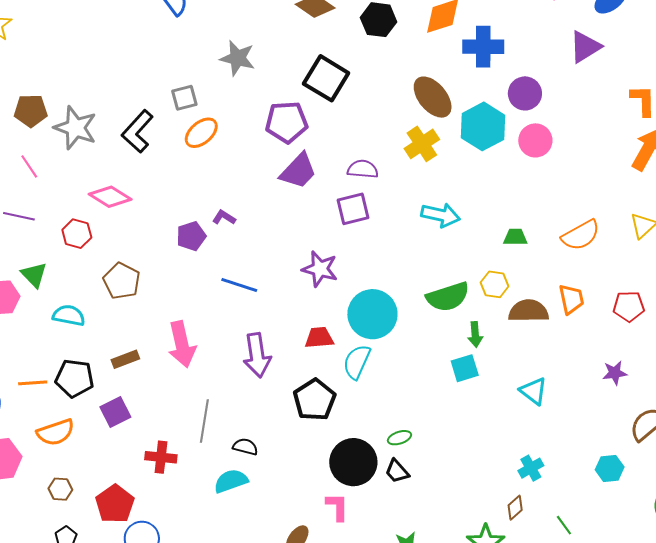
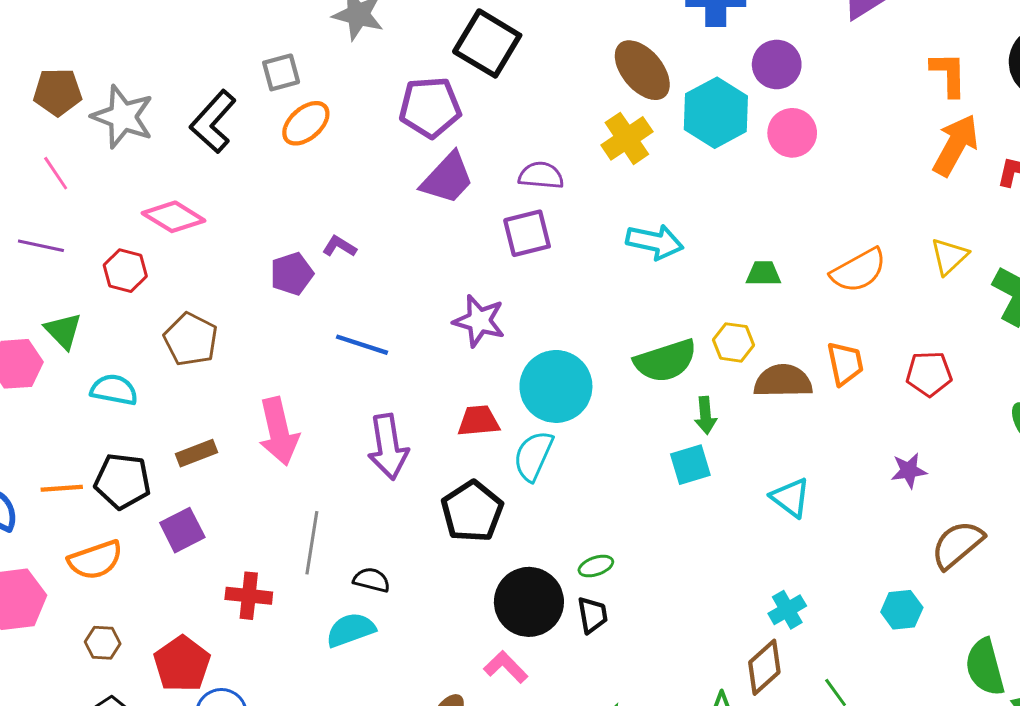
black trapezoid: (397, 471) -> (592, 615), turned -148
pink L-shape: (337, 507) -> (506, 667), turned -44
brown diamond: (515, 508) -> (764, 667), size x1.5

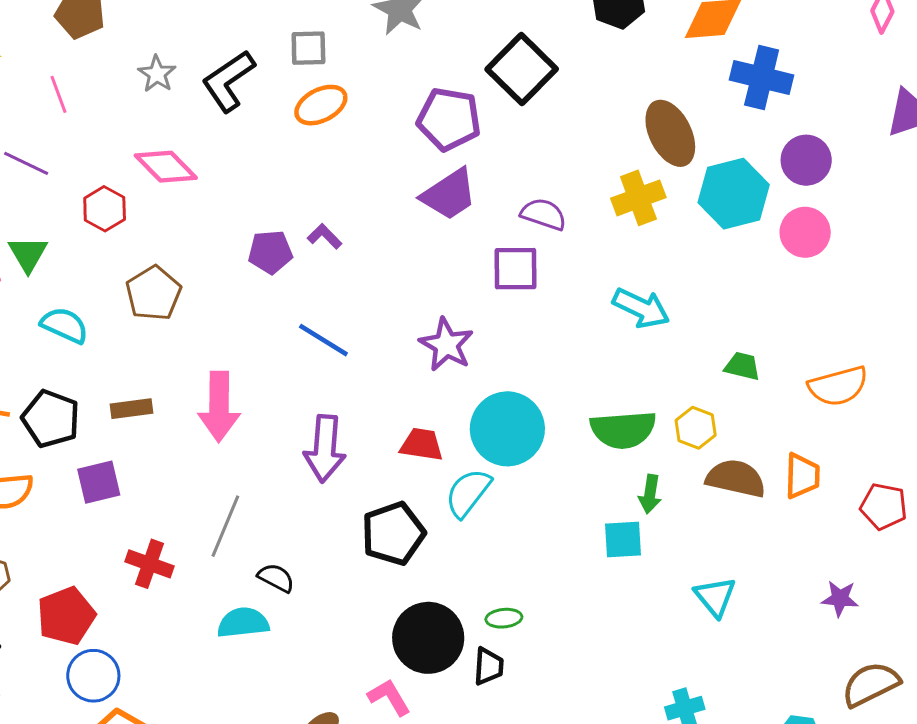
gray star: (123, 117) -> (157, 74), moved, size x0.6

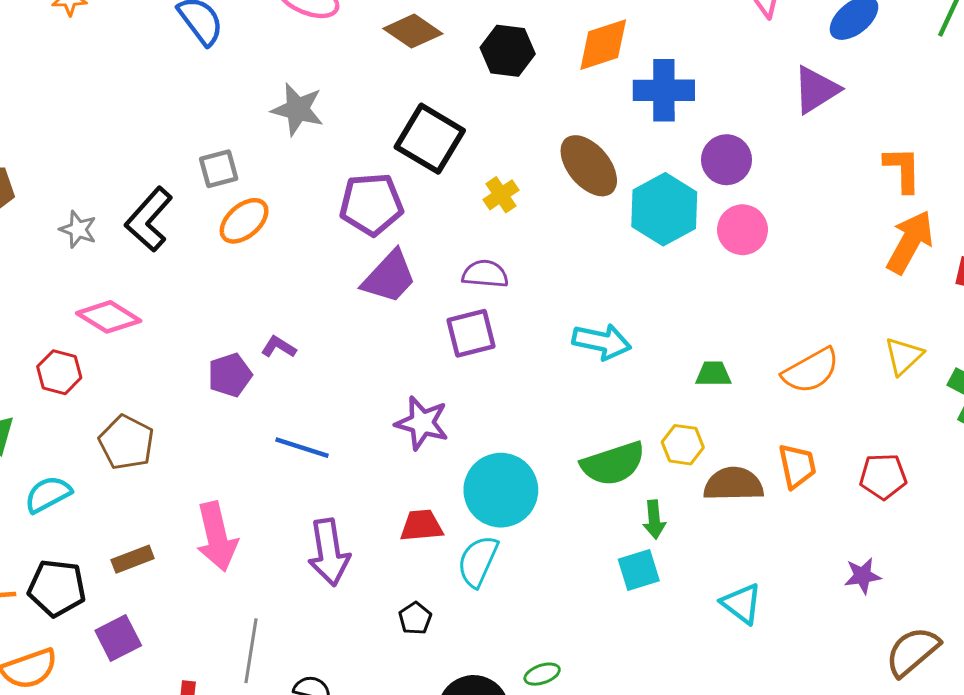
yellow cross: (638, 198) -> (501, 195), moved, size x0.7
cyan semicircle: (65, 325) -> (48, 494), turned -39
black pentagon: (393, 534) -> (415, 618), size x0.5

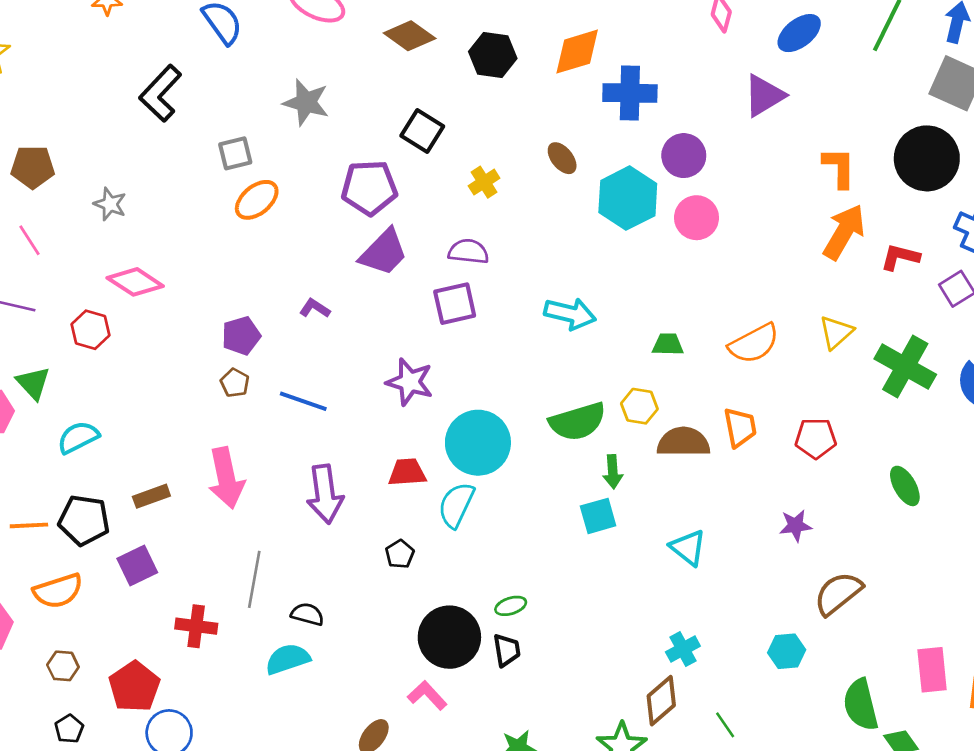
black square: (430, 139) -> (422, 131), size x0.7
brown ellipse: (589, 166) -> (562, 158), size x0.6
black L-shape: (149, 219) -> (160, 93), moved
purple L-shape: (279, 347) -> (315, 308), moved
brown pentagon: (126, 442) -> (235, 383), moved, size x0.6

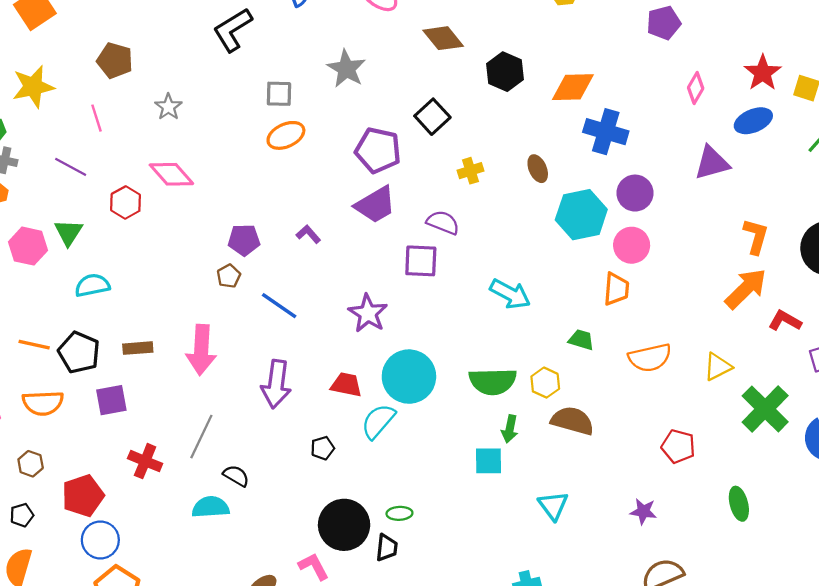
orange trapezoid: (740, 427) -> (616, 289), moved

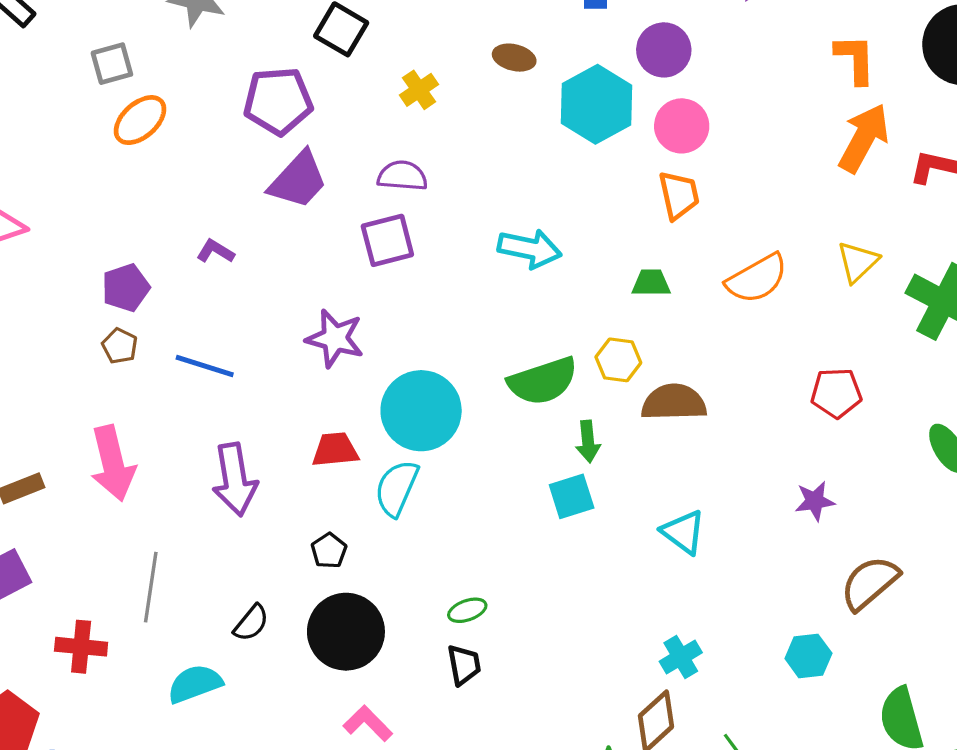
brown ellipse: (538, 169) -> (514, 58), turned -36
black semicircle: (236, 476) -> (251, 623), moved, turned 116
black circle: (344, 525) -> (346, 632), moved

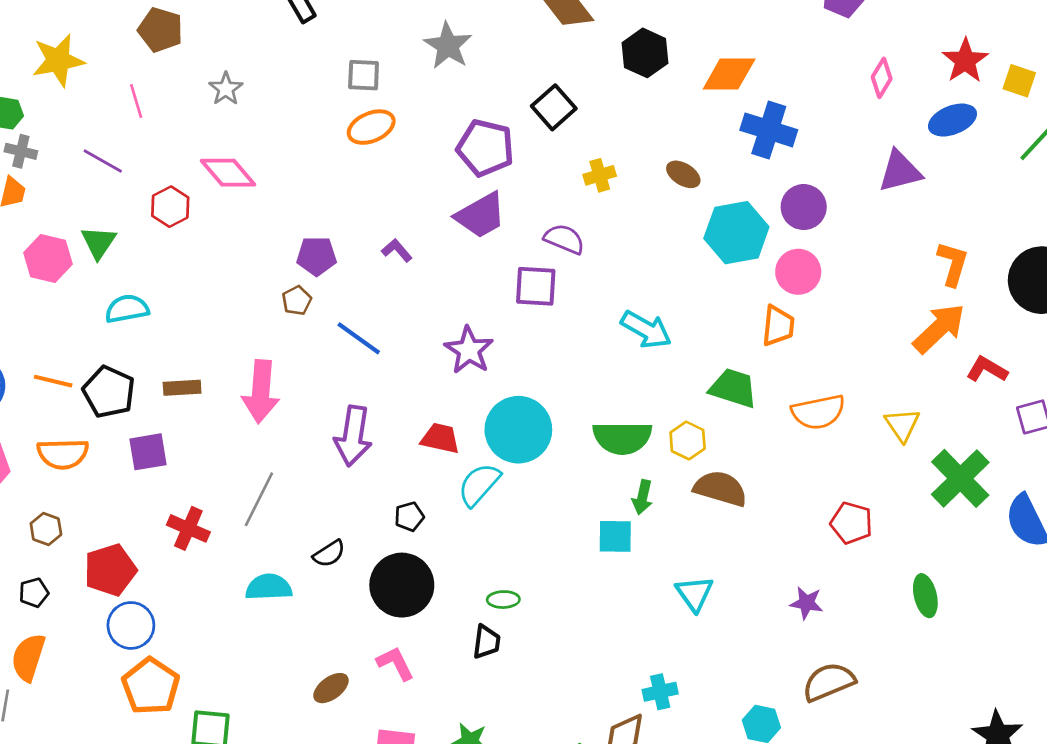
yellow triangle: (858, 262) -> (902, 425), turned -39
green trapezoid: (651, 283) -> (733, 388), size x1.5

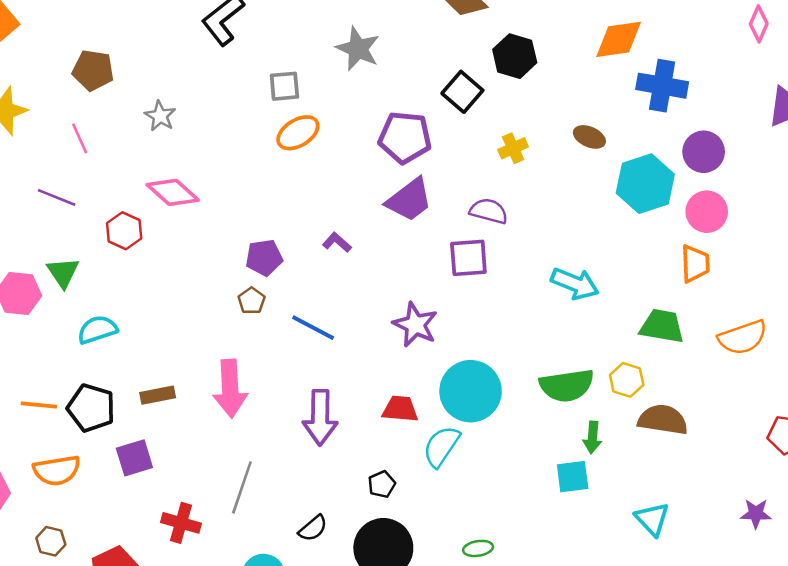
black hexagon: (645, 53) -> (515, 56), moved

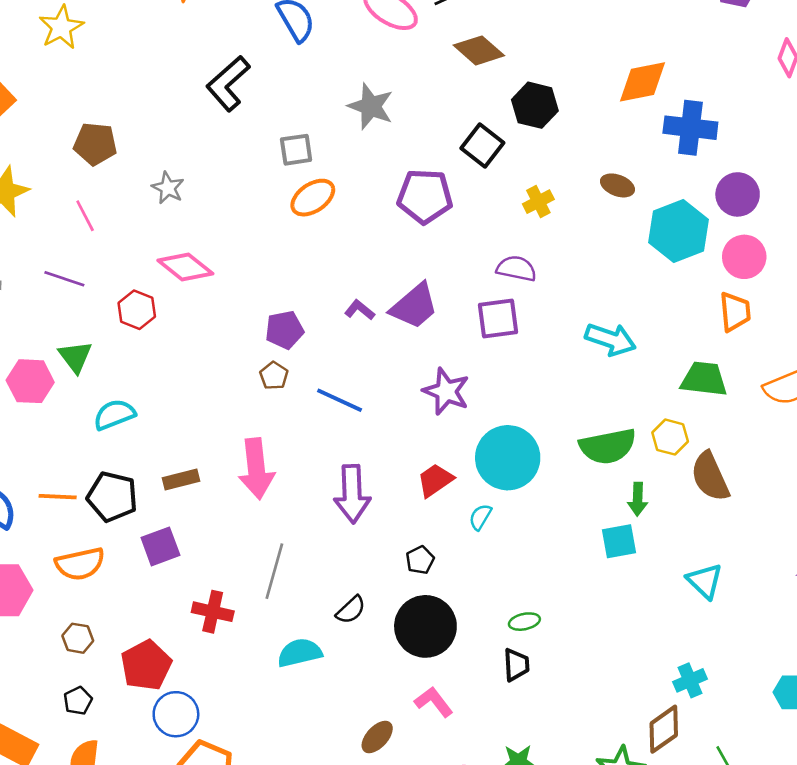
purple trapezoid: (409, 200) -> (414, 306), moved
red trapezoid: (400, 409) -> (435, 480), turned -36
brown semicircle: (663, 420) -> (710, 477), turned -120
cyan semicircle: (441, 446) -> (480, 517), size x0.6

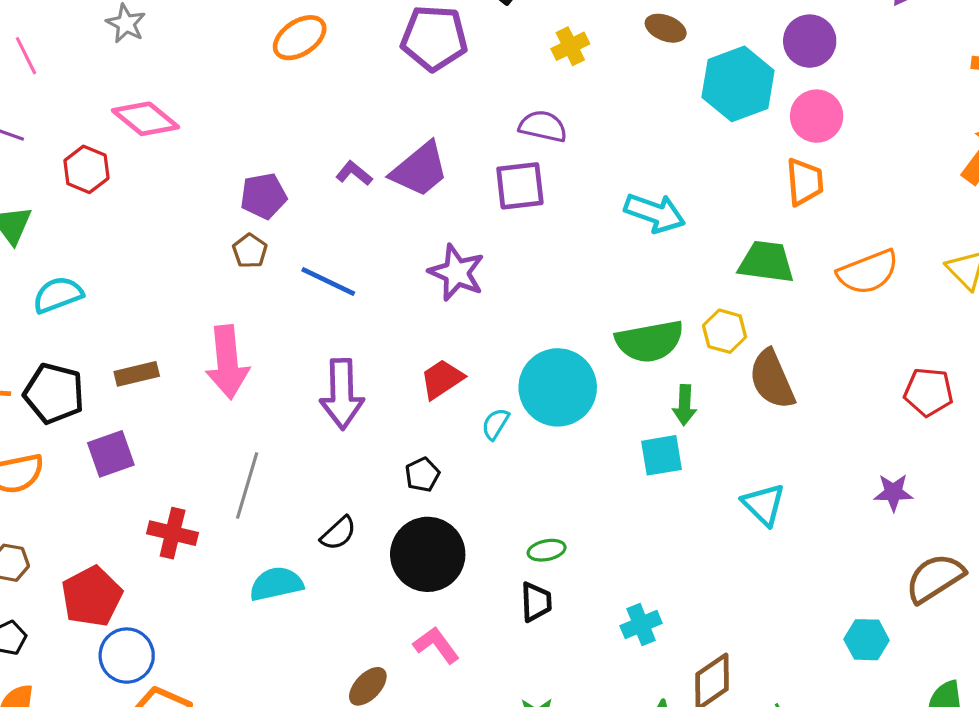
cyan circle: (508, 458) -> (558, 387), moved
cyan cross: (690, 680) -> (641, 624), moved

